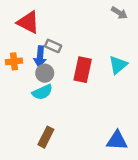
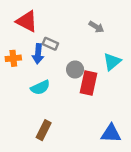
gray arrow: (119, 13) -> (96, 27), moved
red rectangle: (83, 70) -> (89, 83), moved
gray circle: (45, 73) -> (75, 70), moved

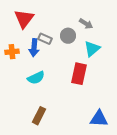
red triangle: (27, 21) -> (24, 19), turned 40
cyan triangle: (112, 62) -> (92, 49), moved
gray circle: (75, 70) -> (68, 36), moved

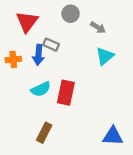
gray circle: (68, 36) -> (71, 14), moved
red rectangle: (79, 74) -> (66, 93), moved

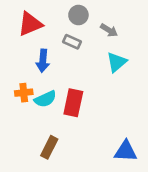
red triangle: (27, 22) -> (30, 24), turned 30
gray rectangle: (51, 45) -> (72, 42), moved
orange cross: (13, 59) -> (24, 93), moved

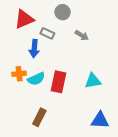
gray arrow: (109, 30) -> (82, 35), moved
gray rectangle: (72, 42) -> (47, 33), moved
cyan triangle: (117, 62) -> (93, 81), moved, turned 30

